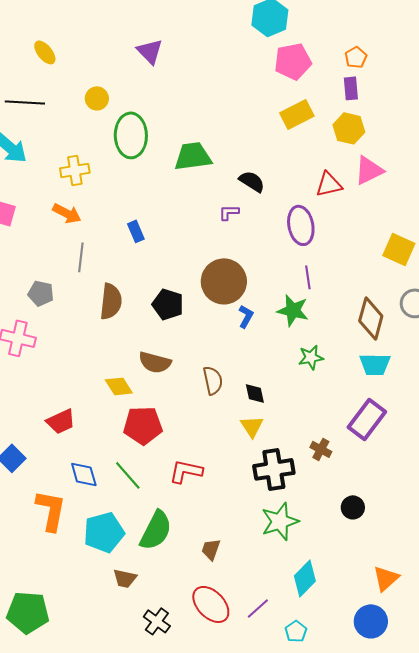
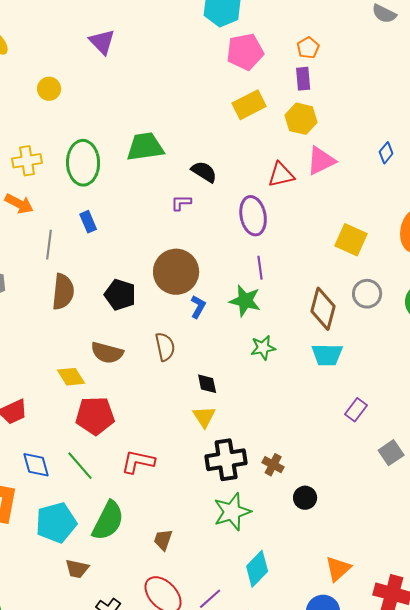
green ellipse: (131, 135) -> (83, 163), moved
gray line: (81, 257) -> (49, 245), moved
brown semicircle: (213, 380) -> (165, 347), moved
purple rectangle: (367, 419) -> (356, 410), moved, size x0.6
brown cross: (321, 449) -> (273, 465), moved

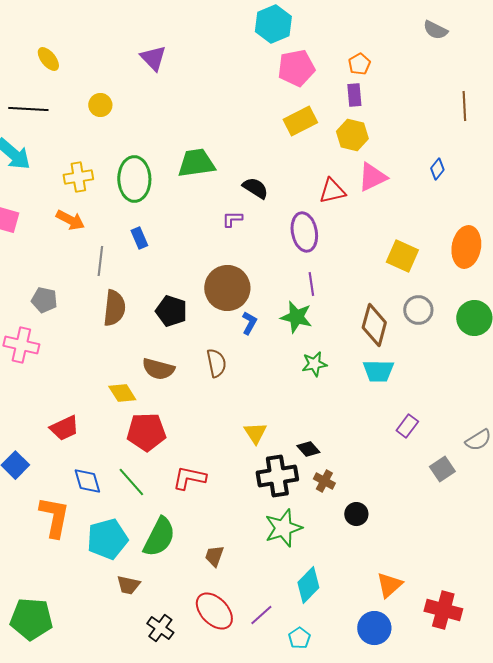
black diamond: (207, 384) -> (308, 449), moved, turned -30

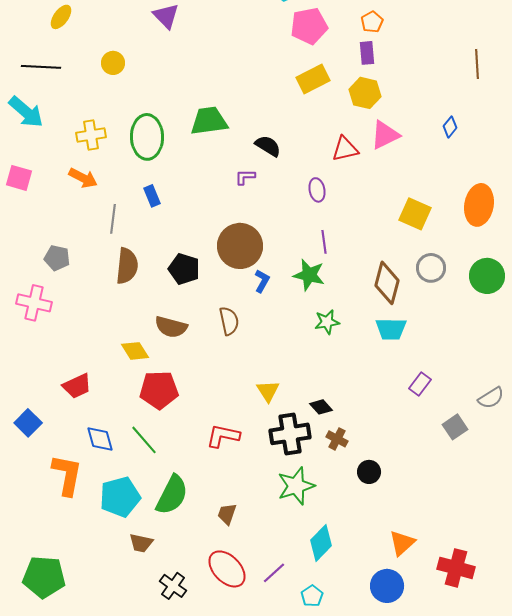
yellow ellipse: (48, 59) -> (61, 17), turned 75
purple ellipse: (304, 232) -> (317, 190), size x0.6
red L-shape: (189, 478) -> (223, 436), moved

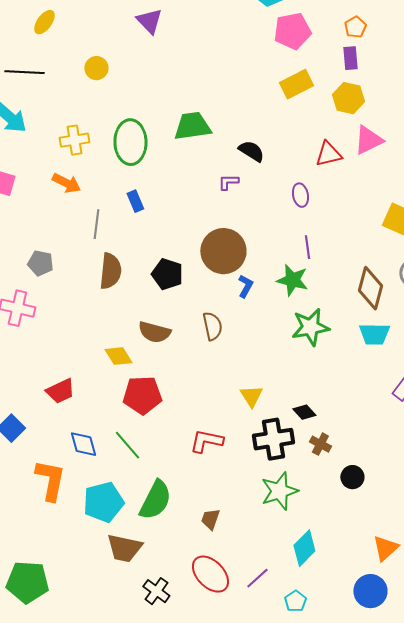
green star: (327, 322) -> (310, 327), size x1.5
brown trapezoid: (141, 543) -> (124, 548), size x1.5

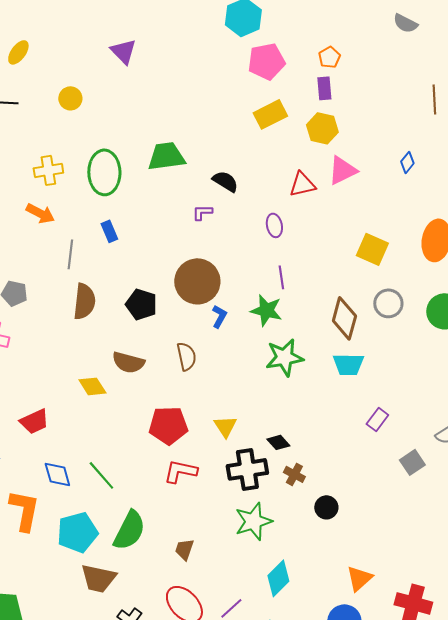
red pentagon: (142, 395) -> (168, 425), moved

